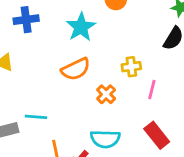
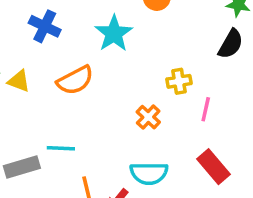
blue cross: (26, 20) -> (45, 26), turned 35
orange semicircle: (76, 69) -> (75, 80), moved

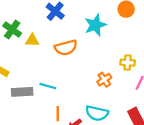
yellow triangle: (19, 81) -> (32, 40), turned -32

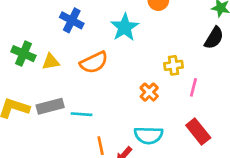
gray rectangle: (22, 92) -> (50, 106), moved

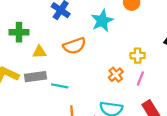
green cross: (23, 54) -> (19, 32), turned -30
yellow triangle: (51, 62) -> (39, 52), moved
pink line: (193, 87) -> (140, 79), moved

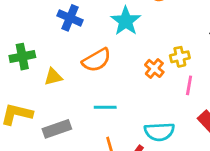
orange cross: (116, 75) -> (154, 68), moved
gray rectangle: (35, 77) -> (57, 129), moved
cyan line: (60, 86) -> (105, 107), moved

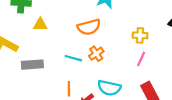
orange semicircle: (97, 60) -> (89, 27), moved
orange cross: (154, 68) -> (96, 54), moved

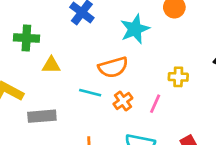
cyan line: (73, 58) -> (90, 93), moved
pink line: (141, 59) -> (155, 104), moved

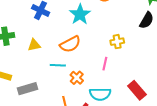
yellow triangle: (51, 65) -> (34, 45), moved
orange cross: (123, 101) -> (77, 78), moved

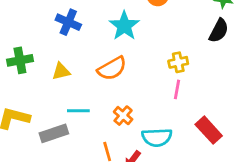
pink line: (105, 64) -> (177, 89), moved
cyan line: (58, 65) -> (78, 111), moved

